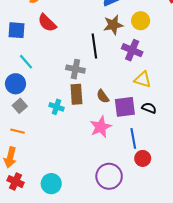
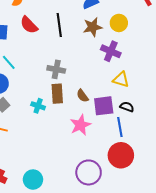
black line: (94, 46) -> (59, 25), moved
blue line: (133, 138) -> (120, 127), moved
red circle: (143, 158) -> (121, 155), size x1.6

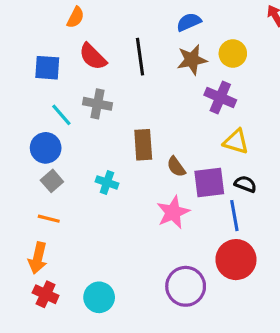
gray cross: (56, 69) -> (98, 104), moved
brown rectangle: (57, 94) -> (143, 145), moved

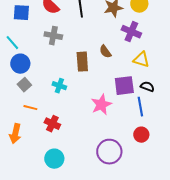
cyan line: (61, 115) -> (12, 43), moved
brown semicircle: (176, 167) -> (105, 52), moved
orange line: (49, 219) -> (30, 108), moved
red circle: (236, 260) -> (141, 135), size x0.6
red cross: (46, 294) -> (52, 124), moved

